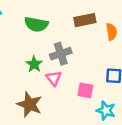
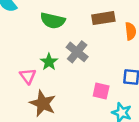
gray cross: (61, 54) -> (77, 52), turned -35
pink triangle: (54, 78) -> (28, 76), moved

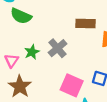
green semicircle: (53, 21) -> (21, 16), moved
pink square: (101, 91) -> (72, 85), size x1.5

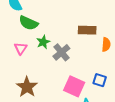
green star: (32, 52) -> (43, 42), moved
pink triangle: (11, 61) -> (21, 48), moved

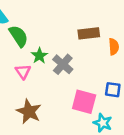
green semicircle: (28, 23) -> (19, 36), turned -138
pink triangle: (21, 48) -> (23, 71), moved

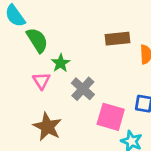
gray cross: (63, 64) -> (83, 89), moved

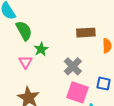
gray cross: (83, 89) -> (73, 66), moved

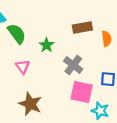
green star: (41, 49) -> (47, 45), moved

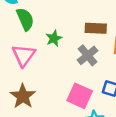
gray cross: (73, 65) -> (88, 55), moved
pink triangle: (23, 67) -> (24, 55), size x1.5

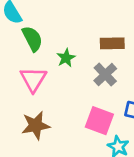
brown star: (23, 96) -> (36, 125), turned 30

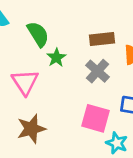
green semicircle: (32, 39) -> (38, 34), moved

